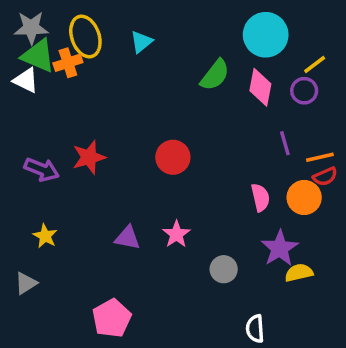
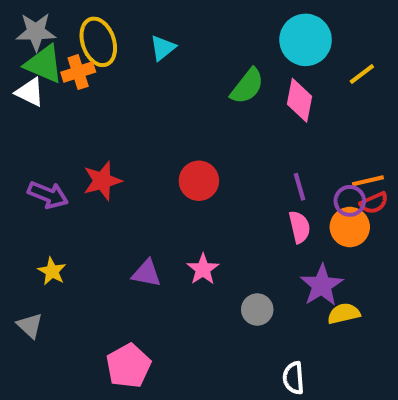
purple circle: (304, 91) -> (350, 201), moved
purple line: (285, 143) -> (299, 187), moved
gray triangle: (26, 283) -> (30, 326), turned -45

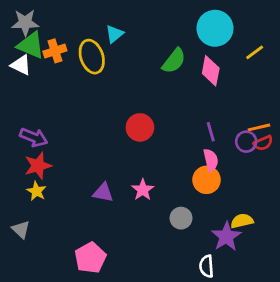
yellow ellipse: (98, 42) -> (92, 57), moved
red star: (102, 181) -> (38, 166), moved
orange circle: (350, 227) -> (206, 180), moved
purple star: (322, 285) -> (226, 237), moved

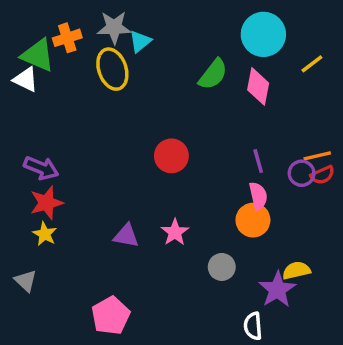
gray star: (25, 23) -> (114, 27), moved
orange cross: (55, 51) -> (67, 38), moved

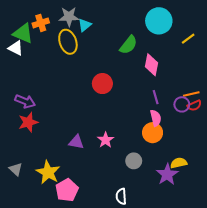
pink diamond: (258, 86) -> (151, 65), moved
red circle: (171, 156) -> (102, 84), moved
yellow star: (45, 234) -> (48, 172), moved, size x1.6
white semicircle: (253, 326) -> (121, 196), moved

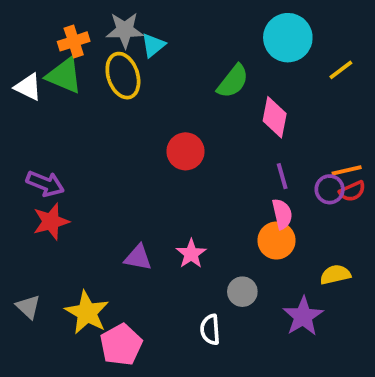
green triangle: (23, 33) -> (64, 76), moved
yellow semicircle: (179, 163) -> (335, 275), moved
white semicircle: (121, 196) -> (210, 330), moved

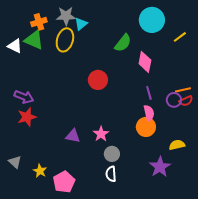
yellow ellipse: (123, 76) -> (65, 40), turned 35
gray circle: (242, 292) -> (112, 154), moved
yellow star: (87, 313) -> (40, 171), moved, size x0.6

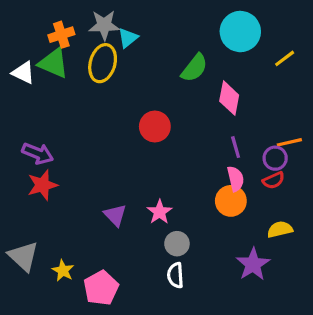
red semicircle: (186, 101) -> (274, 180), moved
purple triangle: (73, 136) -> (115, 215), turned 35
gray triangle: (15, 162) -> (23, 256), size x1.5

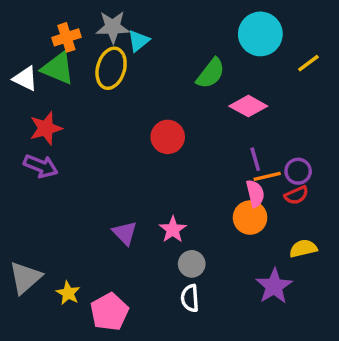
pink diamond: (229, 98) -> (248, 106), turned -72
orange line: (289, 142) -> (267, 176), moved
red star: (42, 185) -> (46, 128), moved
gray triangle: (23, 256) -> (25, 278), turned 36

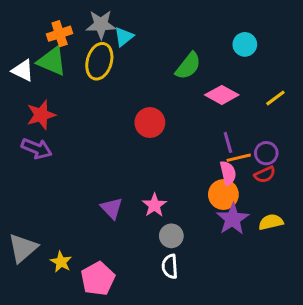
cyan circle: (260, 34) -> (245, 44), moved, size x0.6
yellow line: (308, 63) -> (275, 98), moved
purple star: (274, 286) -> (233, 219), moved

